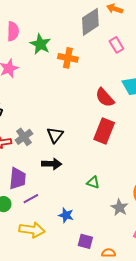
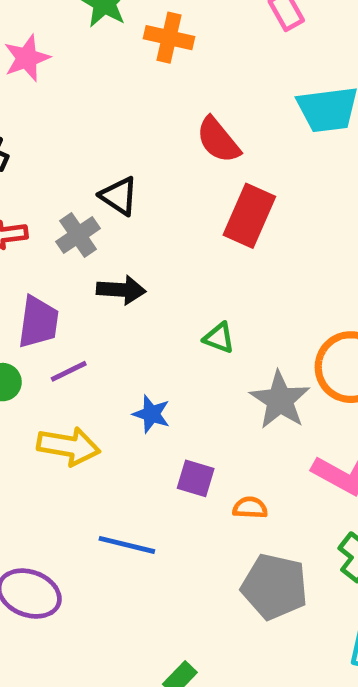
red semicircle: (105, 98) -> (218, 140), moved
black triangle: (55, 135) -> (119, 196), moved, turned -36
gray cross: (24, 137) -> (78, 235), moved
gray star: (119, 208) -> (280, 400), size x1.4

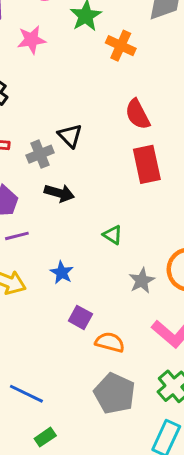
red rectangle: (249, 216) -> (147, 164), turned -48
gray star: (280, 400) -> (142, 281), size x0.7
orange semicircle: (250, 508) -> (110, 342), size x1.4
blue line: (127, 545) -> (26, 394), moved

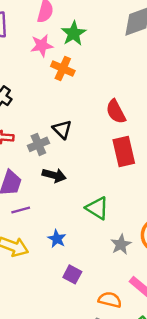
pink star: (32, 40) -> (42, 46), moved
orange cross: (121, 46) -> (63, 69), moved
green triangle: (113, 235) -> (97, 208), size x1.5
orange semicircle: (110, 342) -> (110, 300), moved

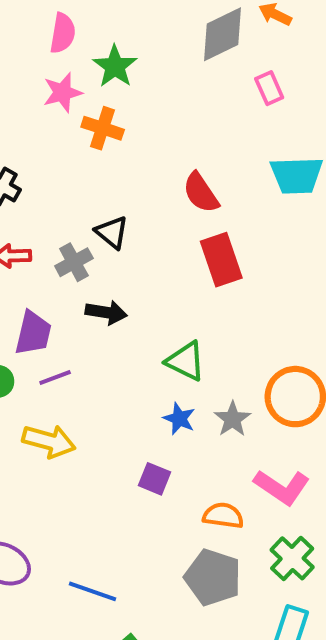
blue star: (57, 239) -> (179, 419), moved

